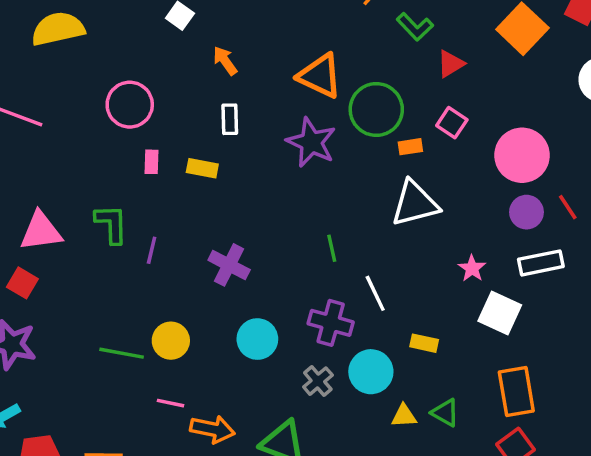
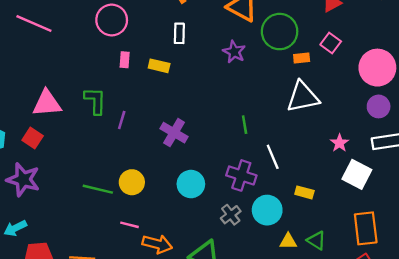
purple star: (311, 142) -> (234, 52), size x0.7

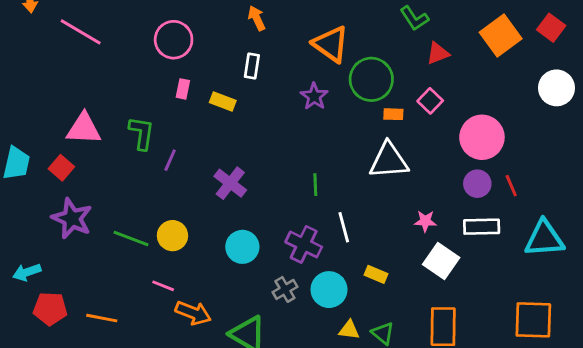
pink star: (340, 143) -> (425, 221), turned 30
purple star: (23, 180) -> (72, 218), moved

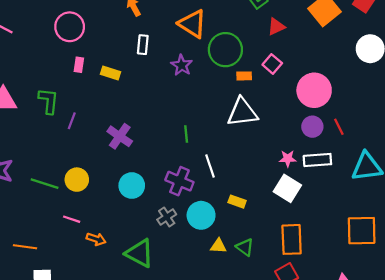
white rectangle: (252, 66) -> (143, 45), moved
pink star: (425, 221) -> (288, 159), moved
orange arrow: (193, 313) -> (96, 239), size x0.7

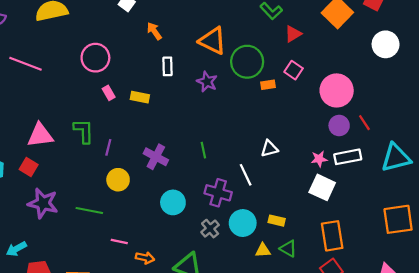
pink rectangle: (79, 65) -> (109, 93), turned -32
white triangle: (242, 112) -> (269, 149), moved, size x0.6
green line: (186, 134) -> (203, 150), moved
yellow circle: (77, 180) -> (118, 180), moved
yellow rectangle: (237, 202) -> (277, 221), moved

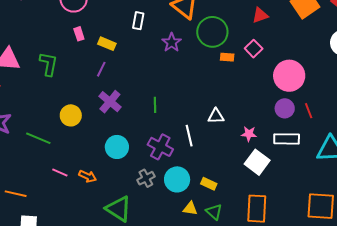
purple line: (108, 147) -> (101, 69), moved
pink star: (319, 159) -> (249, 134), moved
orange arrow: (145, 258) -> (88, 176), moved

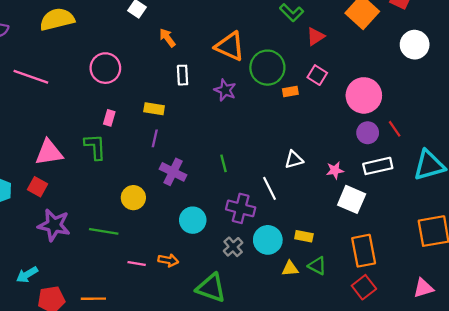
pink rectangle: (79, 34) -> (109, 118), moved, turned 48

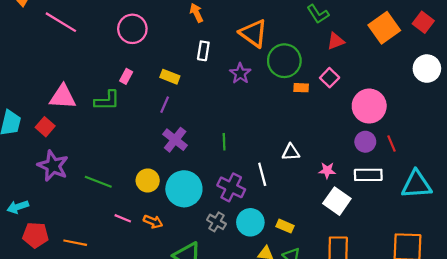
green L-shape: (95, 147) -> (107, 101), turned 80
yellow circle: (133, 198) -> (148, 180), moved
cyan circle: (193, 220) -> (184, 189), size x1.4
gray cross: (233, 247) -> (216, 222), turned -30

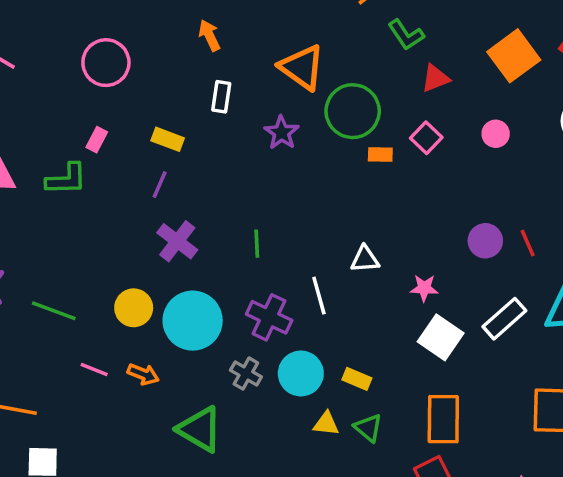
pink circle: (369, 106) -> (496, 134), moved, size x0.5
white rectangle: (368, 175) -> (504, 319), moved, turned -40

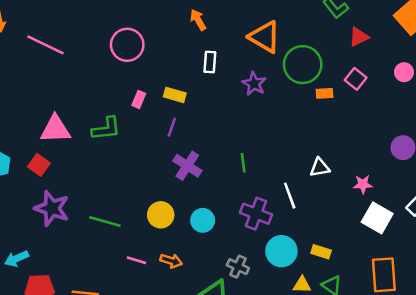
pink rectangle: (97, 140) -> (139, 99), moved
cyan circle: (193, 321) -> (203, 220), size x0.6
gray cross: (246, 373) -> (238, 267), moved

